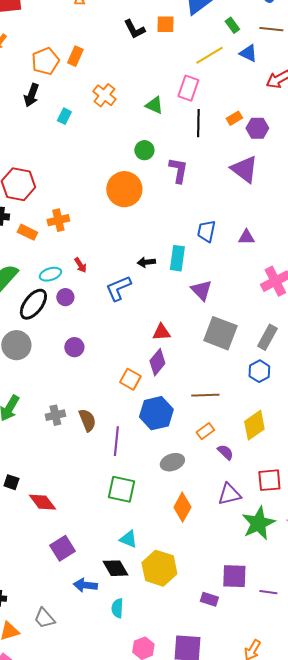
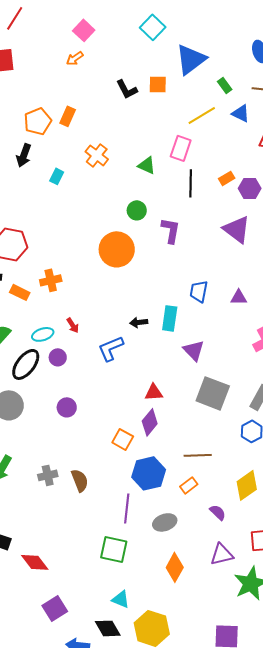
orange rectangle: (205, 431) -> (189, 485), moved
purple line: (116, 441) -> (127, 508), moved

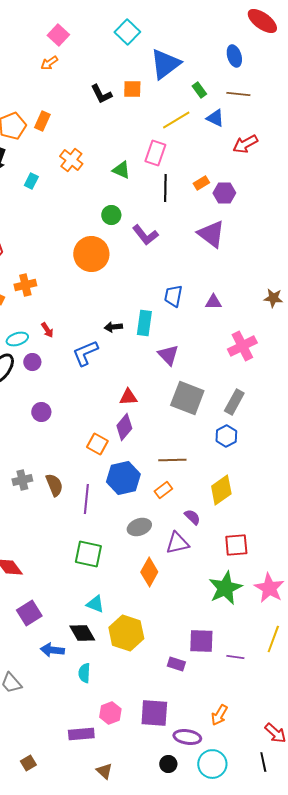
purple L-shape: (171, 230) -> (145, 235), turned 132
purple line: (127, 508) -> (86, 499), moved
purple triangle: (222, 554) -> (177, 543), moved

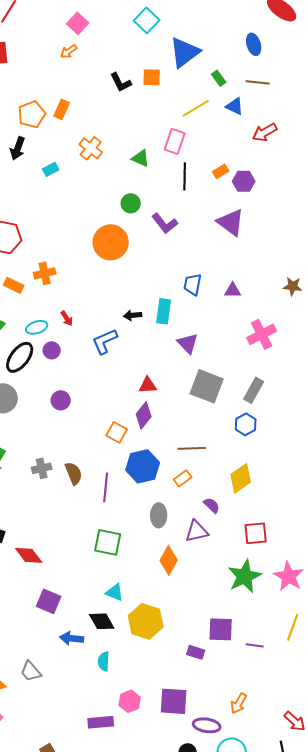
cyan rectangle: (31, 181) -> (51, 169), turned 35
gray ellipse: (139, 527) -> (159, 515), turned -70
purple square: (29, 613) -> (49, 601), turned -35

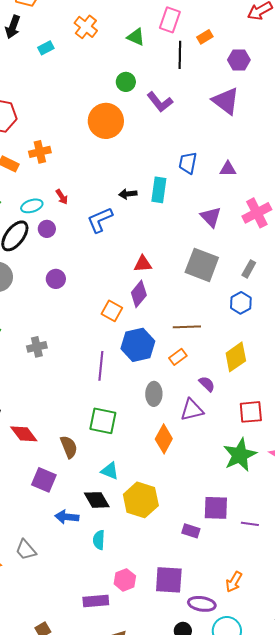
orange rectangle: (221, 171) -> (205, 37), moved
purple triangle: (188, 343) -> (211, 217), moved
gray rectangle: (254, 390) -> (249, 269), size x0.7
brown semicircle: (74, 473) -> (69, 447), moved

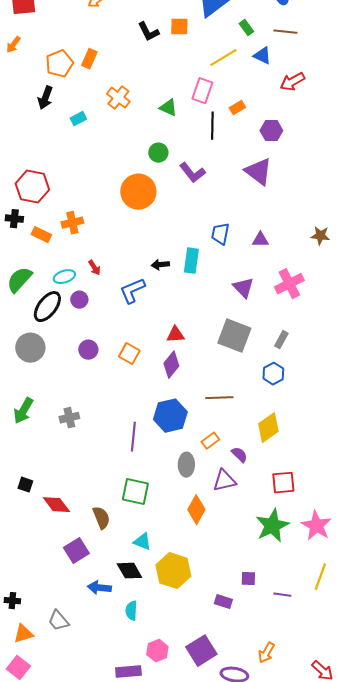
orange square: (112, 311) -> (129, 354), moved
orange rectangle: (178, 357) -> (210, 441), moved
purple square: (44, 480) -> (76, 551), turned 35
purple square: (216, 508) -> (248, 579), size x0.6
purple square: (169, 580) -> (201, 651), turned -36

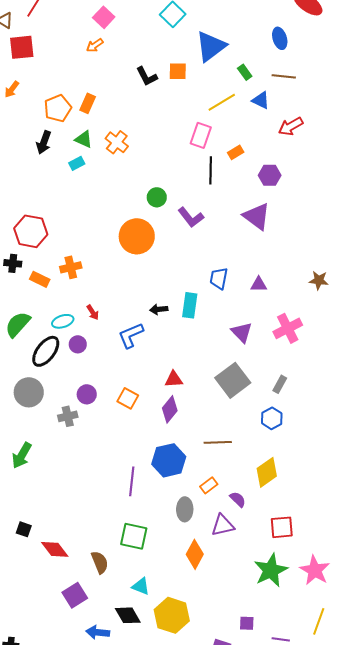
green triangle: (168, 108) -> (84, 139), moved
gray square: (234, 336) -> (233, 380), turned 32
gray cross: (69, 418) -> (68, 416), moved

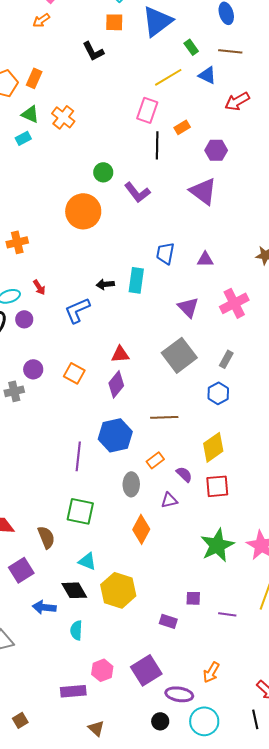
orange square: (178, 71) -> (114, 22), moved
purple triangle: (223, 525) -> (169, 500), size x0.7
red square: (282, 527) -> (217, 486), moved

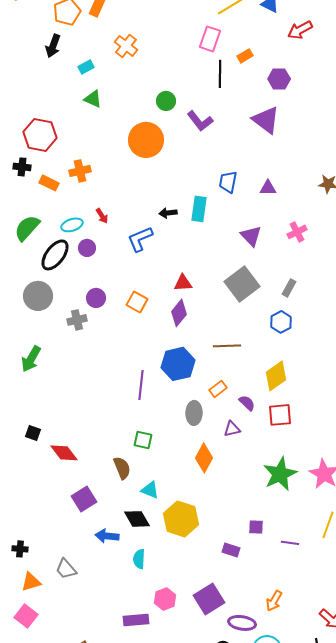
green triangle: (30, 114) -> (93, 99), moved
pink cross: (234, 303) -> (297, 232), size x0.7
green square: (80, 511) -> (143, 440), size x0.7
brown semicircle: (46, 537) -> (122, 468), moved

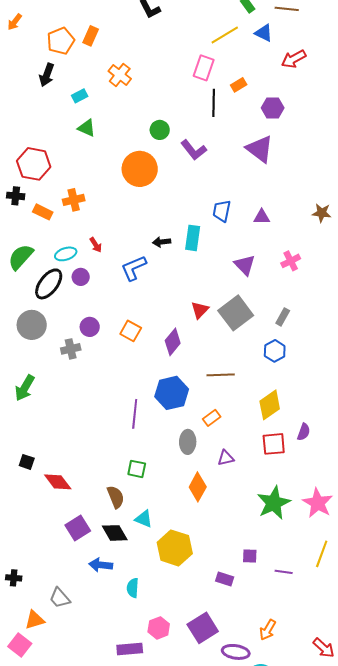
red triangle: (183, 283) -> (200, 310), moved, turned -42
purple semicircle: (247, 403) -> (304, 432), moved, turned 66
black diamond: (137, 519) -> (115, 533), moved
orange triangle: (31, 582) -> (35, 620), moved

